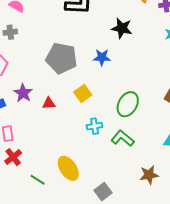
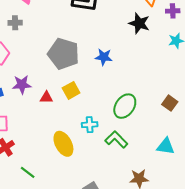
black star: (122, 28) -> (139, 23), moved
purple star: (23, 93) -> (22, 85), turned 30
yellow square: (83, 93) -> (71, 90), moved
yellow ellipse: (68, 168) -> (63, 144), moved

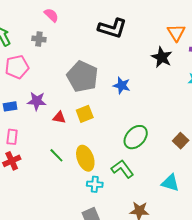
cyan cross: (90, 125) -> (95, 184), moved
yellow ellipse: (63, 144) -> (85, 158), moved
green line: (28, 172) -> (56, 155), moved

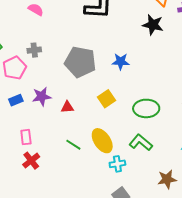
gray cross: (39, 39) -> (34, 50), moved
blue rectangle: (10, 106) -> (16, 100), moved
yellow square: (85, 114) -> (107, 99), moved
green ellipse: (136, 137) -> (146, 108), turned 60

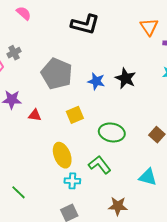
black star: (153, 25) -> (126, 78), moved
gray cross: (34, 50) -> (14, 53), turned -32
green line: (73, 145) -> (19, 192), moved

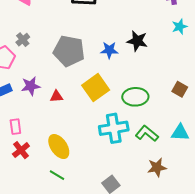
yellow square: (75, 115) -> (96, 88), size x1.5
yellow ellipse: (62, 155) -> (59, 147), moved
green L-shape: (100, 165) -> (147, 134), moved
cyan cross: (72, 181) -> (114, 128), moved, size x1.8

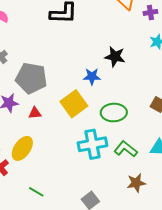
blue star: (109, 50) -> (92, 77), moved
gray pentagon: (69, 51) -> (31, 78), moved
yellow ellipse: (59, 147) -> (22, 148), moved, turned 70

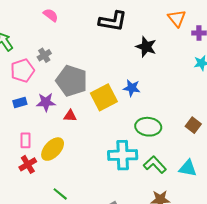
black star: (115, 57) -> (146, 47), moved
yellow square: (74, 104) -> (104, 97), moved

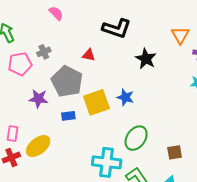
blue rectangle: (20, 103) -> (68, 116), moved
red triangle: (70, 116) -> (89, 55), moved
brown square: (193, 125) -> (175, 152), moved, turned 35
green ellipse: (148, 127) -> (136, 138), turned -70

